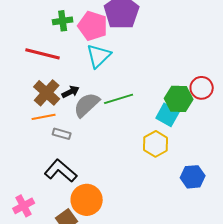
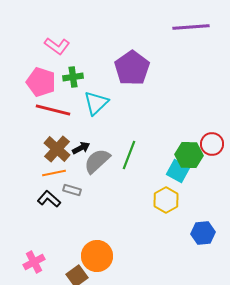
pink pentagon: (93, 26) -> (41, 82), moved
cyan triangle: (99, 56) -> (96, 103), moved
green line: (119, 99) -> (129, 155), turned -52
black L-shape: (61, 171) -> (49, 199), moved, size x0.7

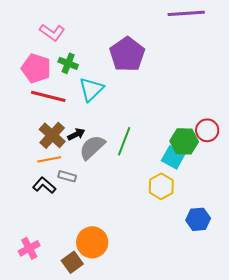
green cross: (73, 77) -> (68, 63), turned 30

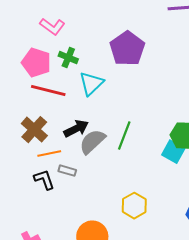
black arrow: (76, 134) -> (76, 129), size x1.4
brown cross: (52, 135) -> (34, 130), moved
black L-shape: (44, 185) -> (44, 180), turned 30
yellow hexagon: (161, 186) -> (134, 206), moved

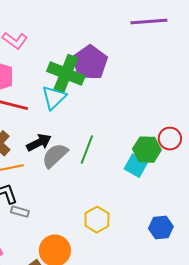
green cross: (68, 58) -> (66, 74), moved, size x1.8
gray rectangle: (67, 171) -> (20, 212), moved

